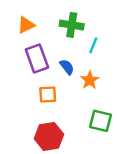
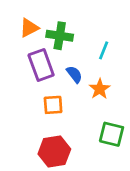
green cross: (72, 25) -> (60, 36), moved

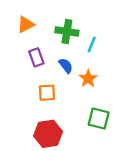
green cross: (60, 36) -> (67, 31), moved
purple rectangle: (41, 65) -> (36, 57), size x0.7

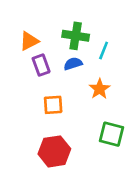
orange triangle: (26, 24) -> (29, 41), moved
blue semicircle: (66, 66) -> (73, 64), moved, turned -70

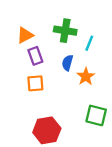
blue semicircle: (73, 64) -> (67, 63), moved, turned -56
orange square: (53, 105) -> (35, 83), moved

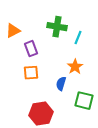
orange triangle: (25, 35) -> (13, 31), moved
blue semicircle: (67, 63) -> (61, 84), moved

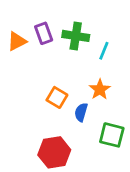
purple rectangle: (31, 49) -> (44, 33), moved
orange square: (31, 73) -> (57, 97), moved, turned 35

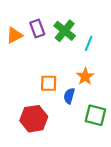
green cross: (76, 36) -> (65, 31), turned 30
orange square: (57, 97) -> (49, 83), turned -30
red hexagon: (54, 152) -> (34, 119), moved

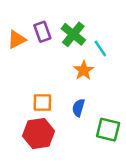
cyan line: (89, 43) -> (100, 48), turned -56
orange star: (85, 76) -> (84, 70), moved
orange square: (49, 83) -> (42, 103), moved

